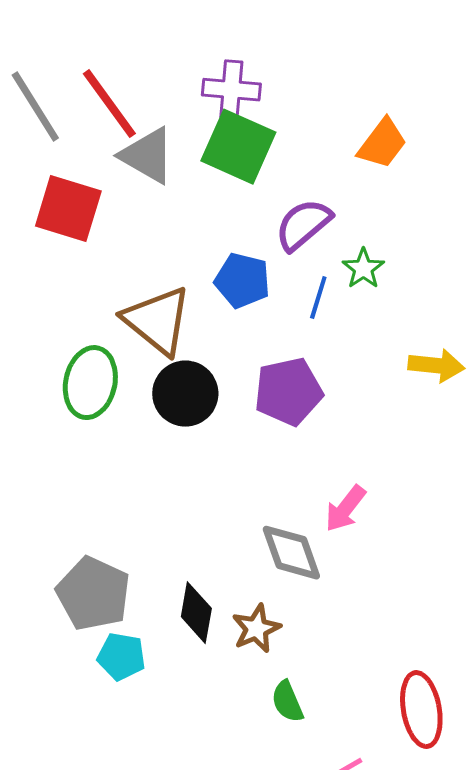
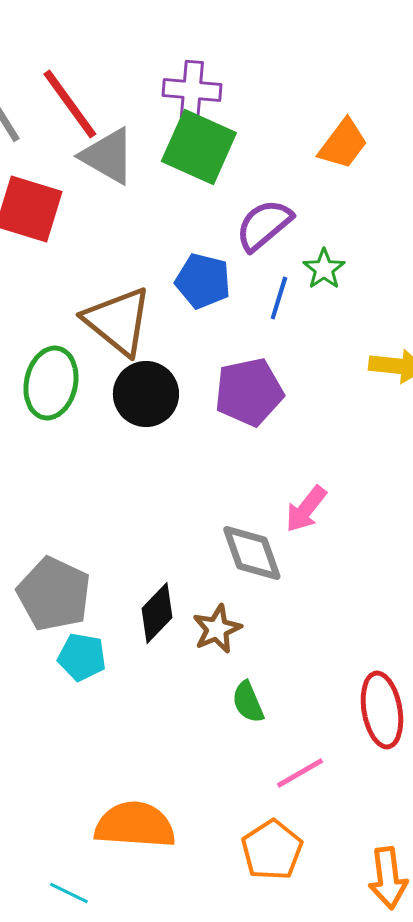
black diamond: (196, 613) -> (157, 613), turned 34

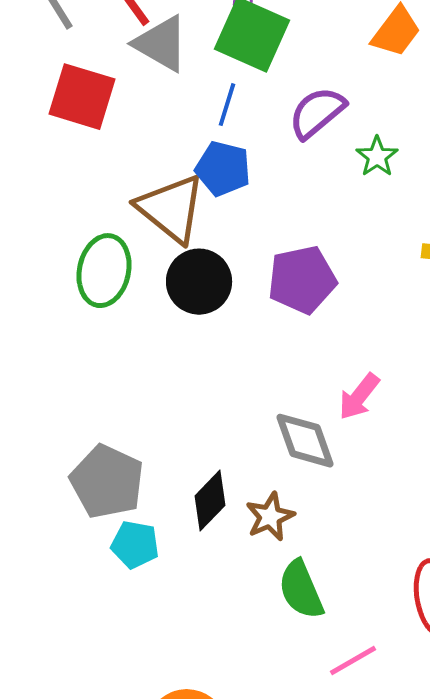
blue pentagon: (203, 281) -> (223, 169), moved
blue line: (279, 298) -> (227, 105), moved
green semicircle: (248, 702) -> (301, 590), size x1.4

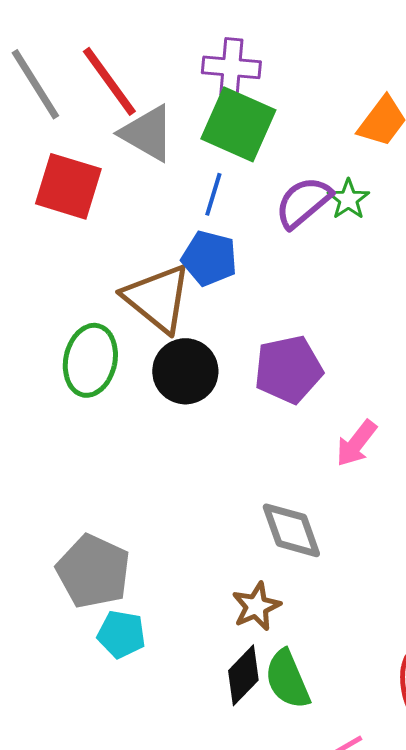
green star: (377, 157) -> (348, 199), moved
pink arrow: (359, 397) -> (356, 443), moved
black diamond: (210, 501) -> (243, 675), moved

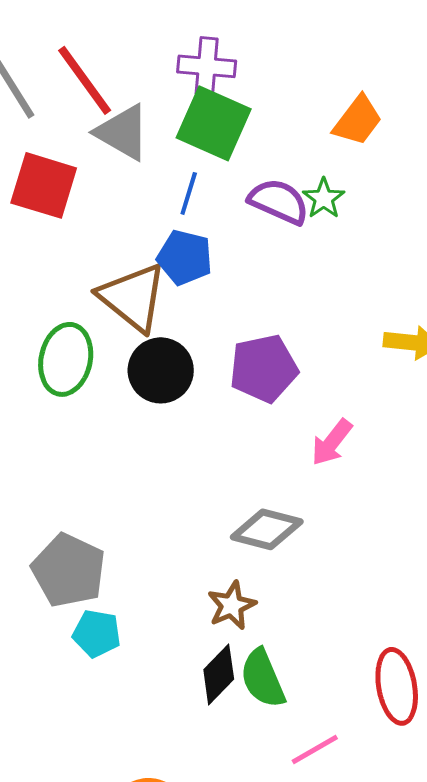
purple semicircle: (303, 202) -> (279, 201), turned 64
gray diamond: (291, 530) -> (267, 529), turned -56

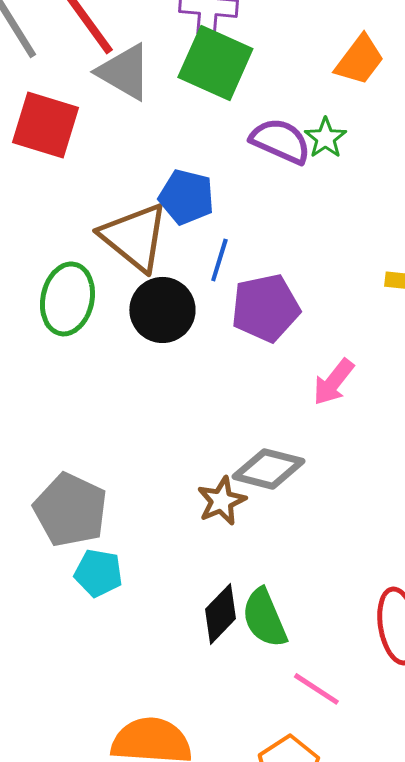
blue line: (189, 193) -> (219, 260), moved
brown star: (232, 605) -> (221, 501), moved
pink line: (315, 749) -> (316, 689), turned 63

